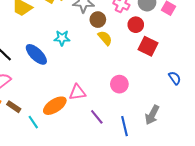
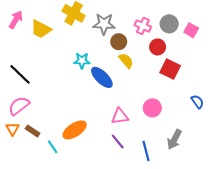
blue ellipse: (36, 54) -> (102, 77), moved
pink circle: (119, 84) -> (152, 108), moved
pink triangle: (77, 92) -> (120, 116), moved

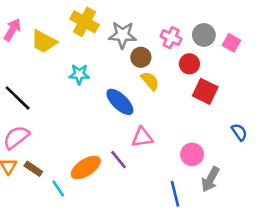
cyan star: (82, 61) -> (79, 74), moved
pink circle: (152, 108) -> (192, 154), moved
pink triangle: (120, 116) -> (142, 137), moved
purple line: (118, 142) -> (119, 160), moved

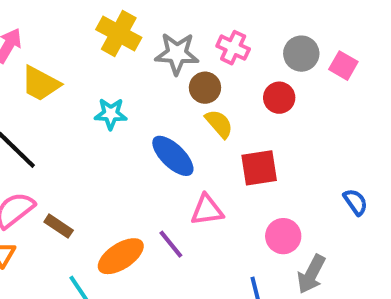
pink cross: (171, 38) -> (233, 48), moved
yellow trapezoid: (44, 42) -> (41, 84), moved
red square: (205, 91) -> (259, 168), moved, turned -35
brown rectangle: (33, 169) -> (59, 226), moved

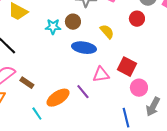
brown circle: (205, 88) -> (73, 22), moved
blue ellipse: (173, 156) -> (84, 48), turned -35
red square: (259, 168) -> (127, 67), moved, turned 36

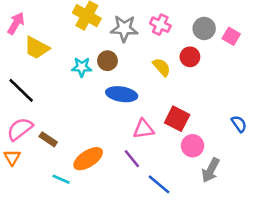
yellow semicircle: (107, 32) -> (162, 67), moved
purple line: (83, 92) -> (132, 159), moved
cyan line: (37, 114) -> (61, 179), turned -32
blue line: (126, 118) -> (159, 184), moved, turned -36

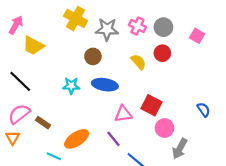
gray circle: (204, 28) -> (163, 27), moved
cyan star: (82, 67) -> (71, 86), moved

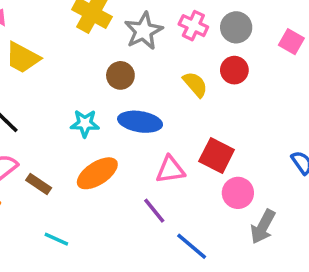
gray star: (107, 29) -> (144, 31), turned -30
orange ellipse: (77, 139) -> (97, 173), moved

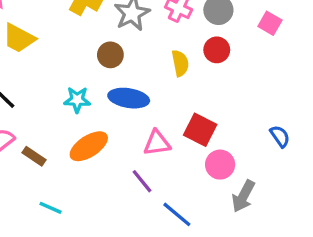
yellow semicircle: (195, 84) -> (180, 63), turned 30

